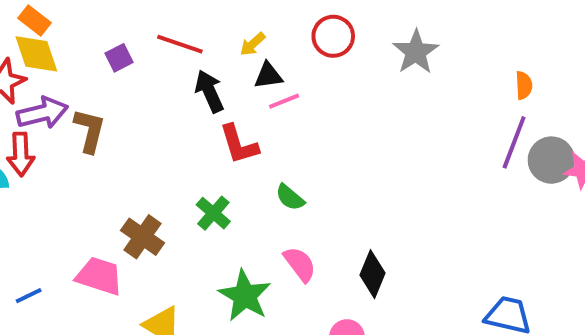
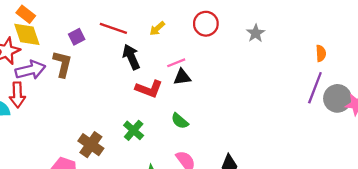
gray star: (416, 52) -> (256, 33), size x0.7
black triangle: (268, 76) -> (182, 77), moved
brown L-shape: (89, 131) -> (62, 64), moved
red L-shape: (239, 144) -> (149, 89), turned -52

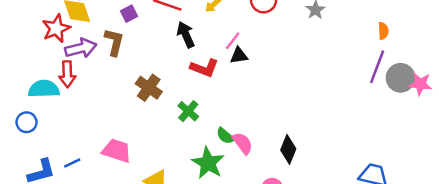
pink line: (176, 63) -> (233, 41), turned -30
green semicircle: (180, 121) -> (225, 136), moved
brown cross: (91, 145) -> (149, 88), moved

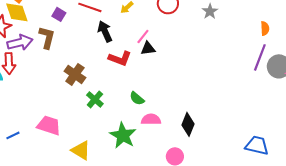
purple square: (129, 14) -> (59, 14), turned -32
green cross: (188, 111) -> (95, 99), moved
green semicircle: (225, 136) -> (137, 98), moved
pink semicircle: (243, 143) -> (151, 119), turned -54

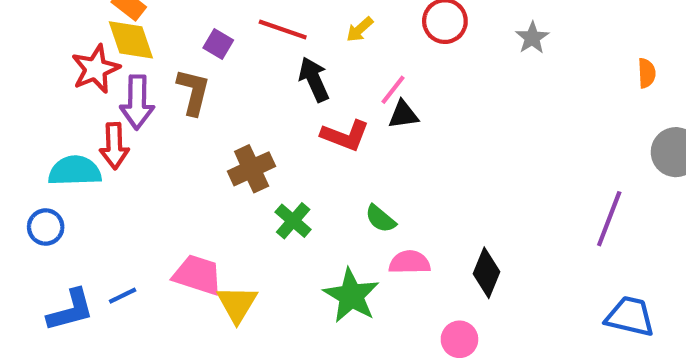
purple arrow: (20, 42) -> (137, 102), turned 105
purple line: (260, 57) -> (609, 219), moved
brown cross: (75, 74) -> (252, 169), turned 30
yellow triangle: (81, 150) -> (237, 304), moved, turned 30

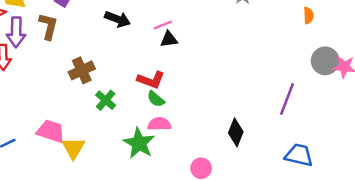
black arrow: (314, 79) -> (118, 19), turned 135
pink line: (393, 90) -> (163, 25), turned 30
red L-shape: (345, 135) -> (151, 80), moved
pink semicircle: (410, 262) -> (159, 124), moved
black diamond: (487, 273) -> (236, 132), moved

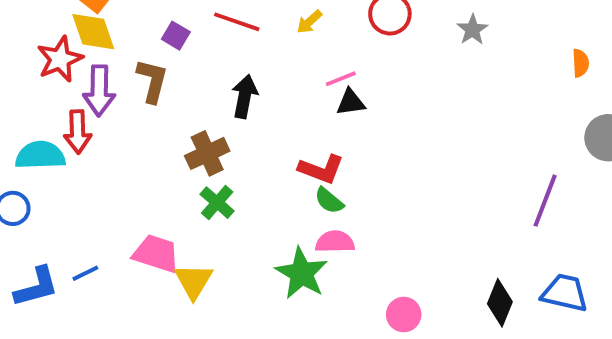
black arrow: (118, 19) -> (245, 96), moved, turned -100
green cross: (106, 100) -> (217, 203), moved
black diamond: (236, 132) -> (500, 303), moved

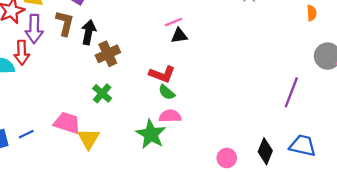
black arrow: (245, 96) -> (89, 32), moved
brown cross: (207, 153) -> (108, 54), moved
pink circle: (404, 314) -> (227, 158), moved

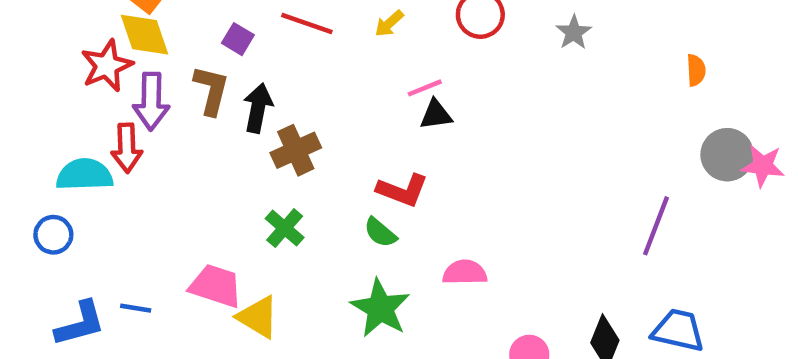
green semicircle: (167, 92) -> (380, 233), moved
pink semicircle: (170, 116) -> (465, 273), moved
blue line: (26, 134) -> (136, 308), turned 35
yellow triangle: (89, 139) -> (258, 317), turned -30

